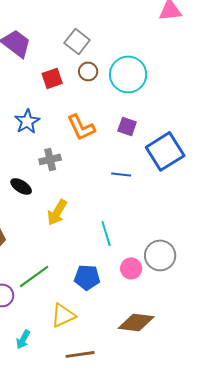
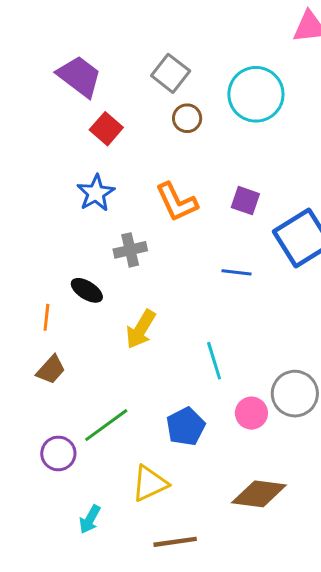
cyan circle: (128, 74) -> (256, 94), moved
red square: (52, 78) -> (106, 129), moved, turned -30
blue pentagon: (87, 277) -> (186, 427), turned -30

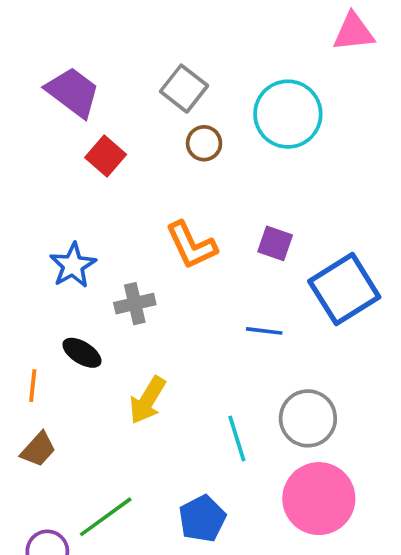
blue star: (96, 193) -> (73, 265), moved
gray circle: (295, 394) -> (308, 418), moved
pink circle: (251, 413) -> (319, 499), moved, size x1.8

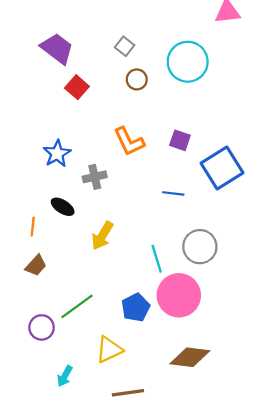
gray square: (184, 89) -> (125, 46), size x0.7
pink circle: (319, 499) -> (179, 295), moved

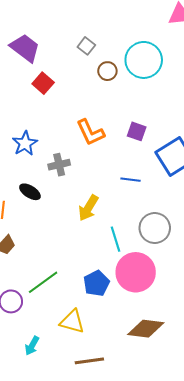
brown circle: (137, 79) -> (107, 71), moved
yellow arrow: (102, 236) -> (88, 208), moved
yellow triangle: (109, 350) -> (72, 322), turned 40

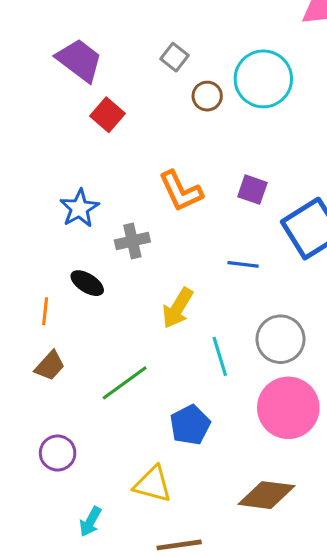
pink circle: (136, 272) -> (288, 408), moved
green line: (43, 282) -> (125, 383), moved

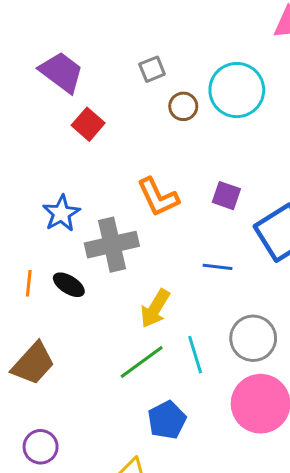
gray square: (174, 57) -> (152, 69), turned 30
gray cross: (132, 241) -> (112, 245), size x1.6
orange line: (45, 311) -> (29, 283), moved
brown trapezoid: (50, 366) -> (33, 364), size x1.5
green line: (125, 383) -> (142, 362), moved

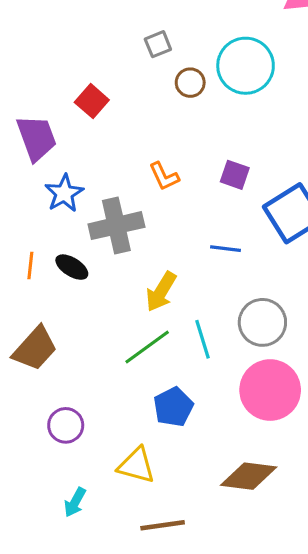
purple trapezoid: (61, 72) -> (36, 138), moved, turned 33
orange L-shape: (158, 197) -> (164, 176), size x0.7
purple circle: (41, 447) -> (66, 425), moved

